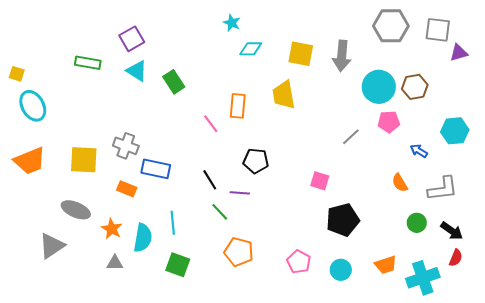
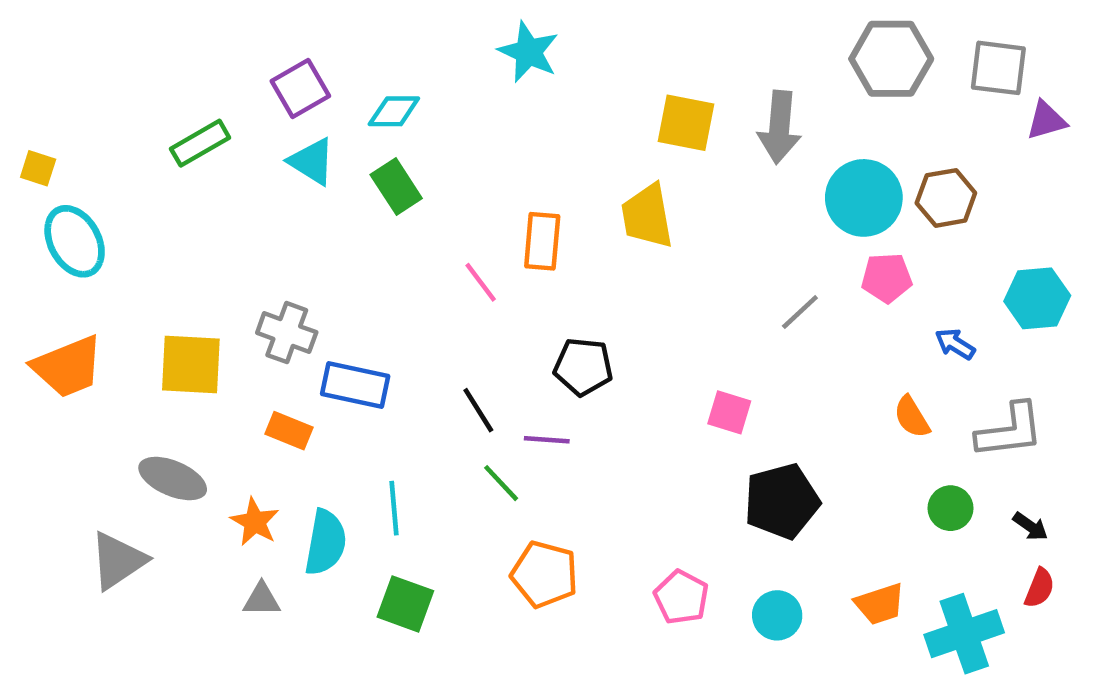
cyan star: (232, 23) -> (529, 52), size x1.5
cyan diamond: (251, 49) -> (394, 111), moved
green rectangle: (88, 63) -> (200, 143), turned -40
black arrow: (452, 231) -> (1030, 526), size x0.7

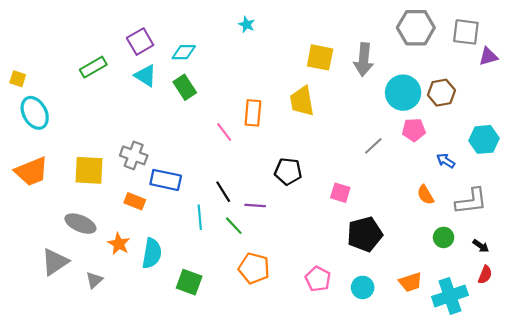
cyan star: (529, 52) -> (247, 24), size x0.6
black pentagon: (583, 367) -> (288, 171), moved
cyan line: (394, 508) -> (200, 217), moved
gray triangle: (262, 599) -> (94, 280), moved, turned -42

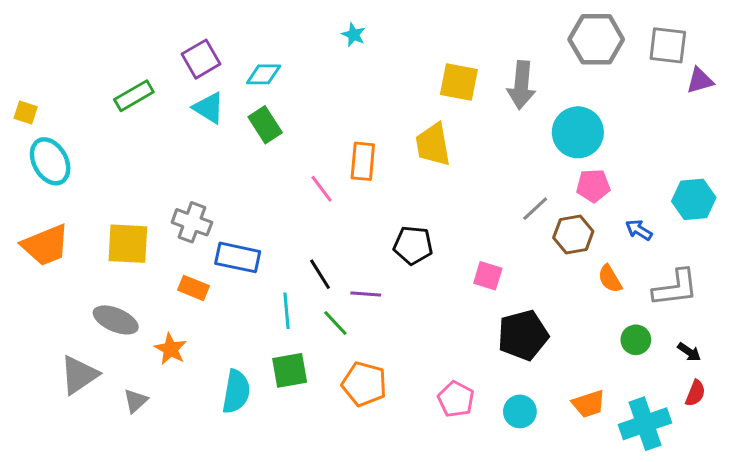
brown hexagon: (441, 93) -> (573, 235), moved
cyan semicircle: (152, 253) -> (236, 392), moved
green square: (189, 282) -> (290, 370), moved, turned -30

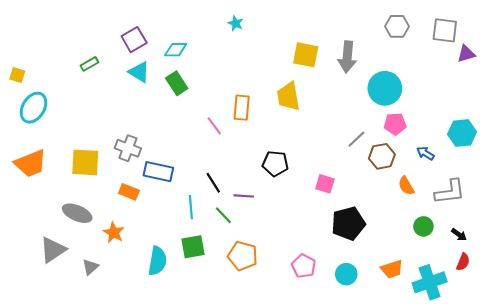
gray hexagon: (596, 39) -> (397, 26), size x0.7
green rectangle: (134, 96) -> (89, 64), size x0.7
cyan ellipse: (50, 161) -> (34, 108), turned 60

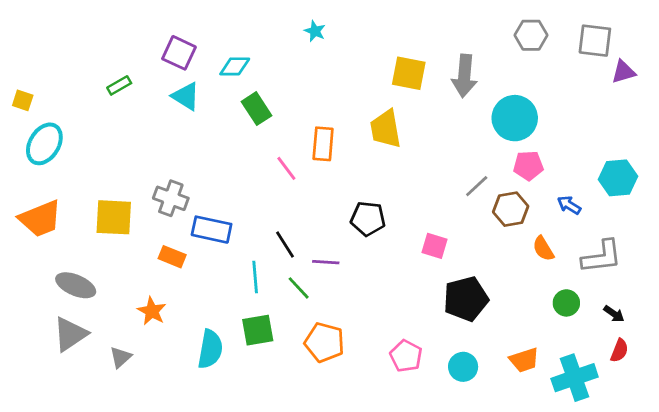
purple square: (134, 40) -> (179, 53), turned -35
green rectangle: (177, 83) -> (256, 109), moved
gray ellipse: (77, 213) -> (76, 285), moved

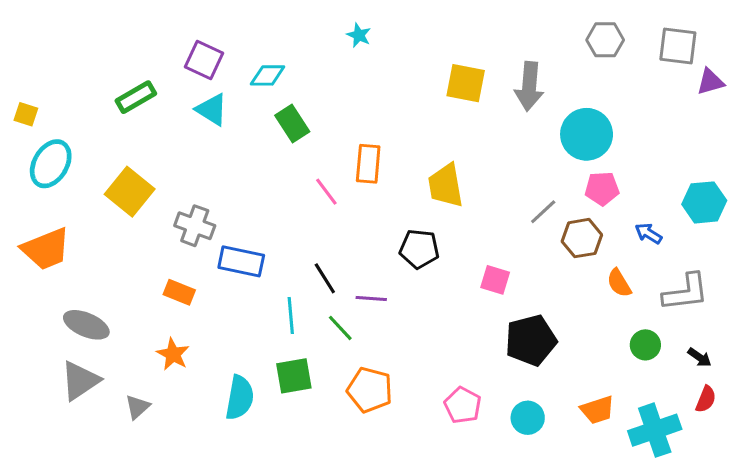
green rectangle: (119, 85) -> (136, 97), size x1.4
yellow trapezoid: (386, 129) -> (446, 185), moved
yellow square: (114, 217) -> (130, 192), moved, turned 36
orange rectangle: (172, 257) -> (179, 292), moved

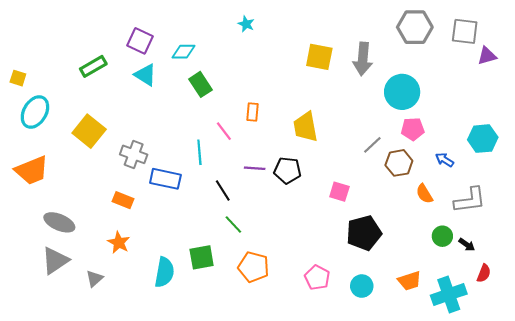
gray hexagon: (605, 40) -> (415, 27), size x1.4
orange rectangle: (368, 164) -> (252, 112), size x0.7
purple line: (371, 298) -> (255, 168), moved
cyan line: (291, 316) -> (199, 152), moved
black arrow: (700, 357) -> (467, 245), moved

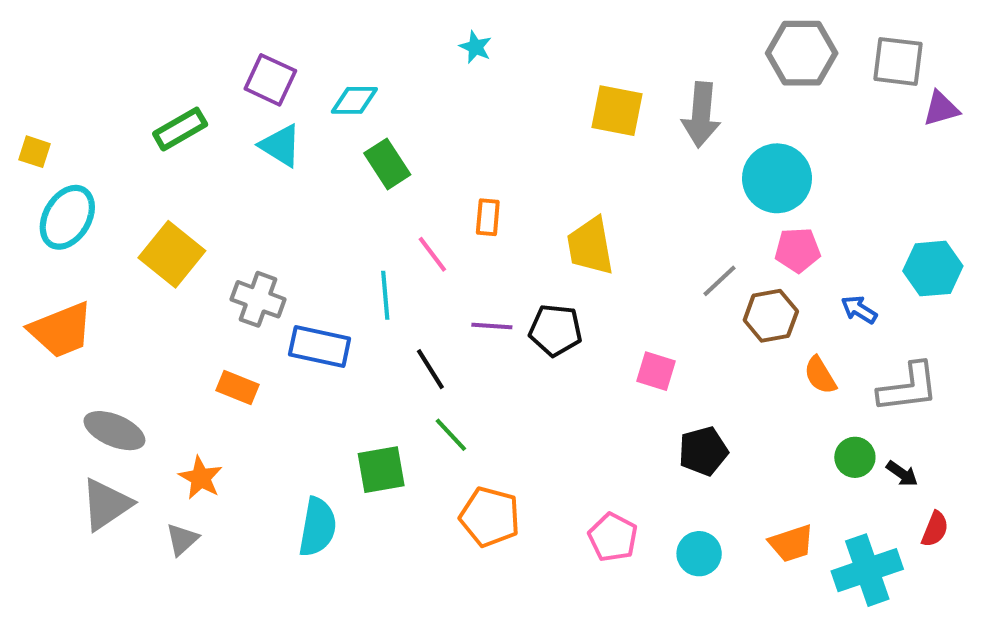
black pentagon: (364, 233) -> (703, 451), size x0.7
orange star: (119, 243) -> (201, 478), moved
green square: (202, 257) -> (381, 470), moved

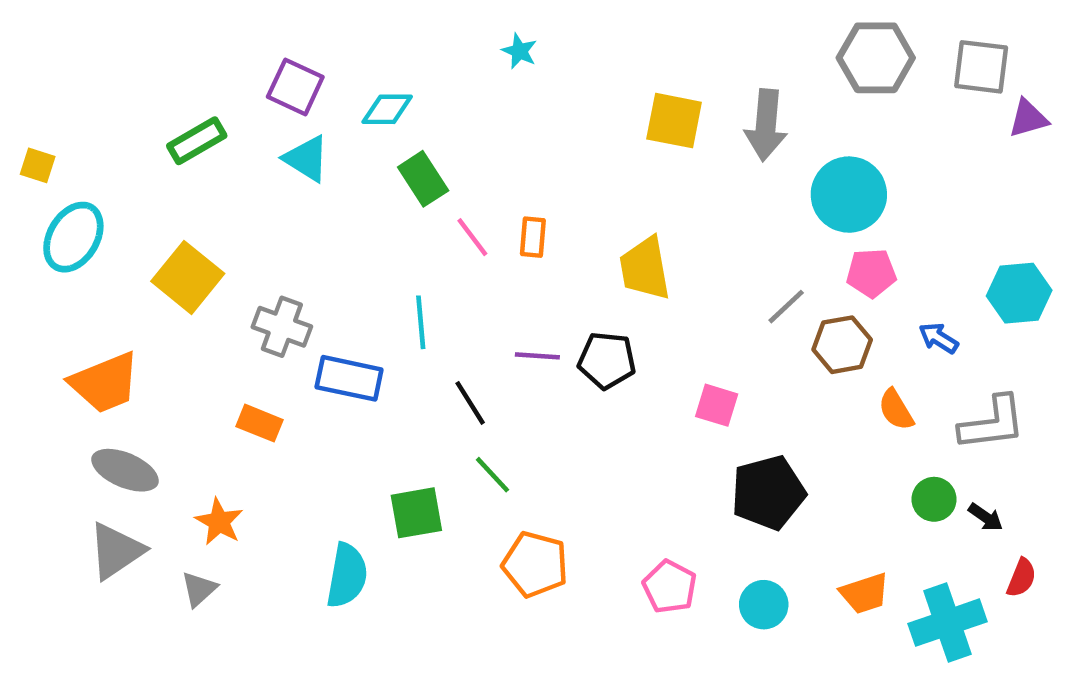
pink line: (432, 254) -> (472, 237), moved
orange trapezoid: (61, 330) -> (105, 383), moved
black pentagon: (703, 451) -> (768, 493), size x1.4

